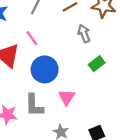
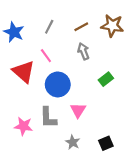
gray arrow: (84, 33) -> (83, 51), moved

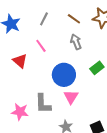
brown line: (81, 27) -> (74, 19), turned 64
red triangle: (24, 72) -> (20, 61), size x0.7
blue circle: (58, 84) -> (64, 75), moved

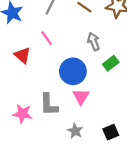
gray arrow: (76, 42) -> (94, 42), moved

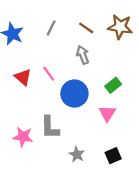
pink line: (47, 38) -> (49, 74), moved
gray arrow: (94, 42) -> (83, 55), moved
pink triangle: (81, 97) -> (107, 113), moved

